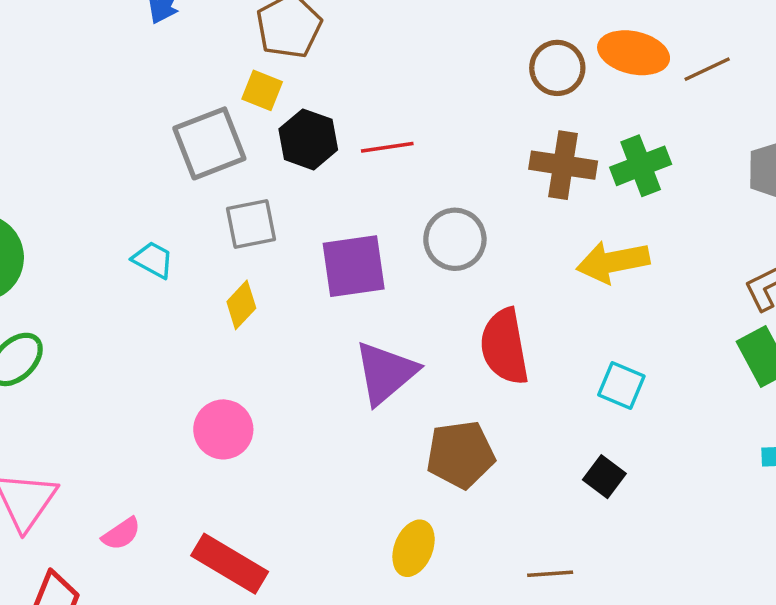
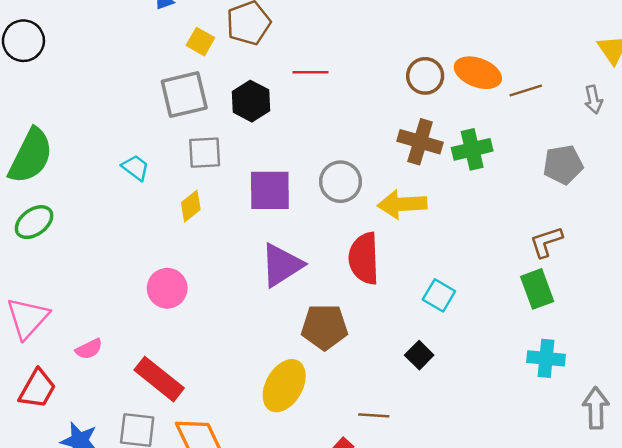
yellow square: (262, 90) -> (200, 42), moved
red line: (387, 147) -> (310, 72), moved
yellow arrow: (613, 262) -> (402, 204), moved
yellow ellipse: (414, 548) -> (284, 386), size x1.4

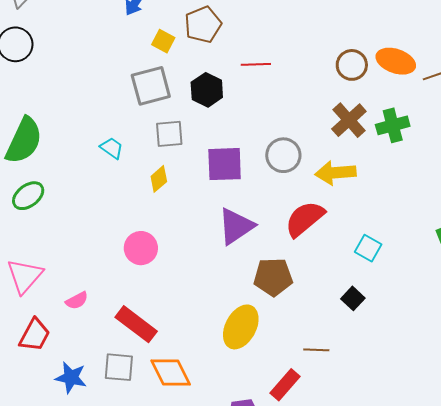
brown cross: (420, 142) -> (349, 120), turned 33
red semicircle: (364, 258) -> (305, 219), turned 54

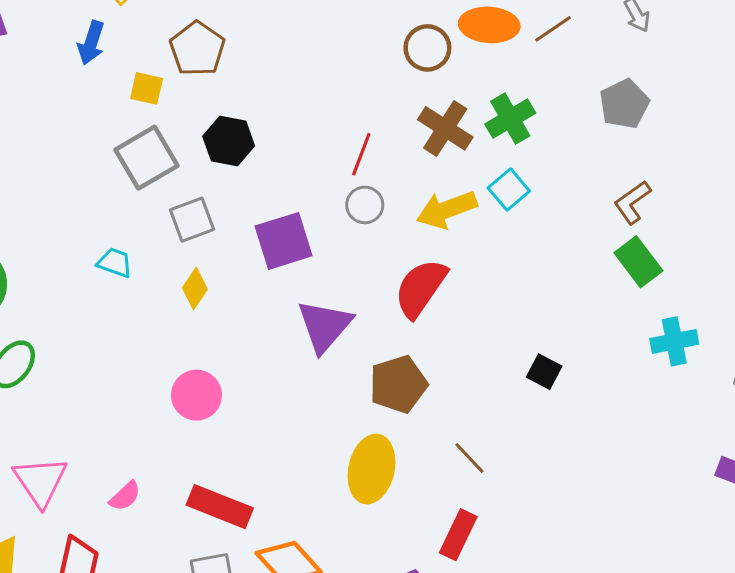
red line: (256, 64) -> (361, 154), moved, turned -52
gray circle: (283, 155) -> (365, 205), size x0.7
cyan square: (368, 248) -> (509, 190), moved, turned 36
black square: (353, 298) -> (544, 372), moved
brown line: (316, 350) -> (469, 458), moved, turned 60

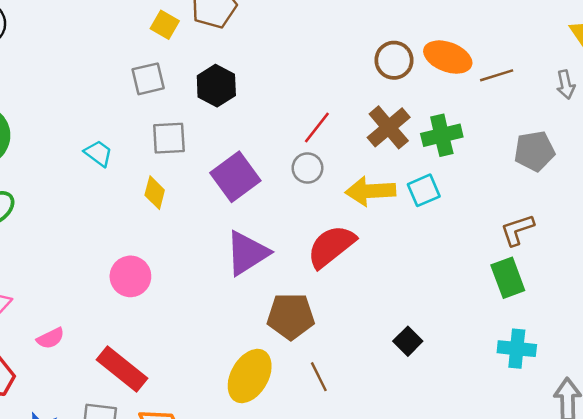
gray square: (146, 158) -> (148, 79), size x0.7
purple square: (284, 241) -> (235, 177), turned -36
yellow diamond: (195, 288) -> (155, 193), turned -36
brown line: (469, 458) -> (319, 377), moved

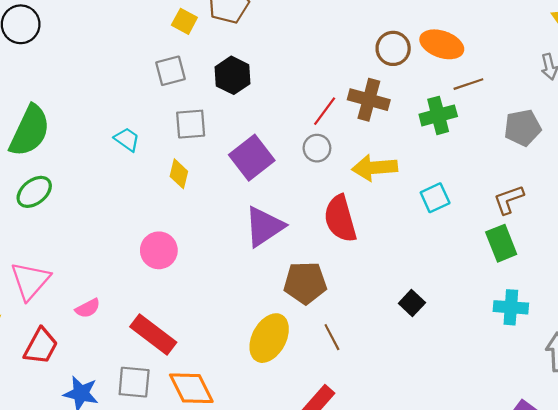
brown line: (497, 75) -> (468, 84), moved
brown cross: (389, 127) -> (369, 100), moved, turned -33
cyan square: (424, 190) -> (435, 198), moved
red semicircle: (331, 246) -> (340, 219), turned -66

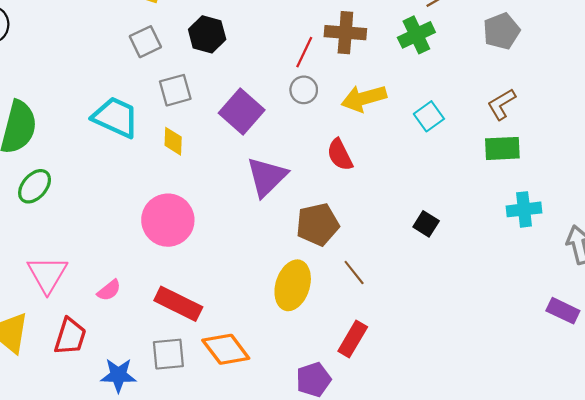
cyan trapezoid: (127, 139) -> (116, 117), size x1.8
red semicircle: (340, 219) -> (340, 155), size x0.7
green rectangle: (501, 243) -> (502, 148), turned -60
pink circle: (159, 250) -> (168, 220), size x1.4

